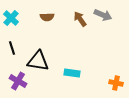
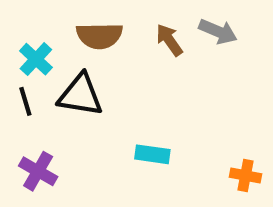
brown semicircle: (47, 17) -> (99, 36), size x1.5
cyan cross: (11, 18) -> (36, 59), moved
black triangle: (38, 61) -> (80, 95), moved

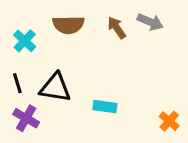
black triangle: (80, 95) -> (55, 88), moved
black line: (25, 101) -> (17, 83), moved
orange cross: (246, 175) -> (169, 121), turned 30

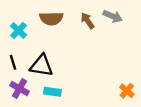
cyan rectangle: (105, 107) -> (52, 92), moved

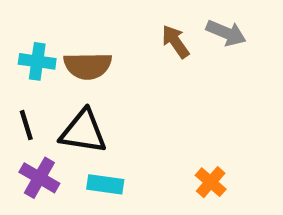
brown semicircle: (51, 18) -> (88, 66), moved
cyan cross: (18, 31) -> (37, 61), turned -35
orange cross: (127, 91) -> (211, 182), moved

